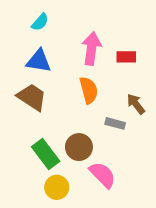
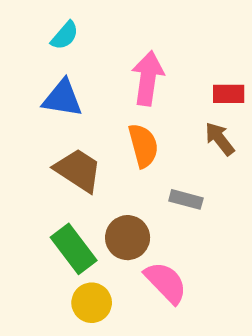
red rectangle: (126, 57) -> (229, 94), moved
brown trapezoid: (32, 97) -> (78, 170), moved
brown arrow: (136, 104) -> (220, 139), moved

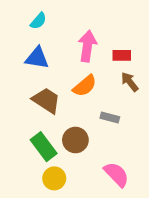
red rectangle: (229, 94) -> (122, 55), moved
orange semicircle: (143, 146) -> (85, 86), turned 65
pink semicircle: (166, 283) -> (116, 174), moved

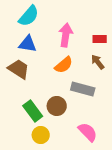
cyan semicircle: (38, 21) -> (29, 16), size x1.6
red rectangle: (122, 55) -> (100, 39), moved
brown trapezoid: (46, 100) -> (19, 69), moved
gray rectangle: (110, 118) -> (83, 89), size x1.6

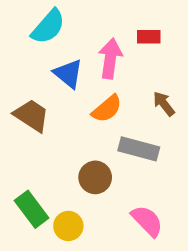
red rectangle: (100, 39) -> (149, 37), moved
blue triangle: (28, 44) -> (68, 74), moved, turned 30
green rectangle: (33, 111) -> (32, 209), moved

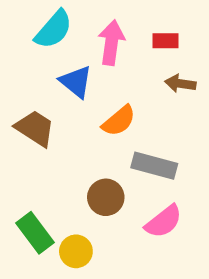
pink arrow: (110, 59) -> (111, 43), moved
brown arrow: (164, 104) -> (180, 84), moved, turned -44
pink semicircle: (147, 221) -> (164, 222), moved, turned 96

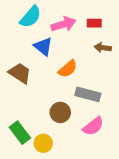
pink arrow: (111, 43) -> (63, 24), turned 65

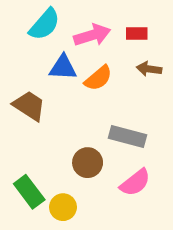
blue triangle: (43, 47) -> (63, 67), turned -36
orange semicircle: (68, 69) -> (98, 78), moved

